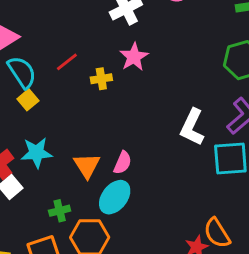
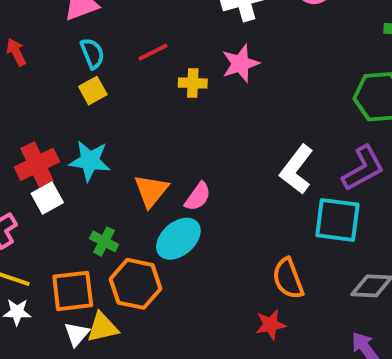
cyan semicircle: (22, 72) -> (92, 53), size x0.7
green cross: (60, 211) -> (104, 241), turned 30
orange semicircle: (217, 233) -> (288, 278), moved

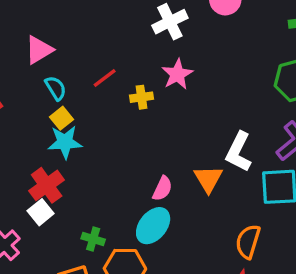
cyan star: (90, 161) -> (65, 142), moved
red cross: (37, 164) -> (47, 185), moved
orange triangle: (151, 191) -> (208, 179), moved
orange semicircle: (288, 278) -> (248, 242), turned 48

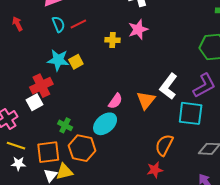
red line: (105, 78) -> (78, 24), moved
yellow square: (62, 118) -> (76, 62), moved

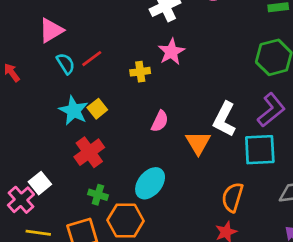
cyan star: (58, 60) -> (74, 111), turned 30
red cross: (41, 86) -> (89, 152), moved
pink semicircle: (115, 101) -> (160, 121), moved
white square: (34, 102) -> (40, 183), moved

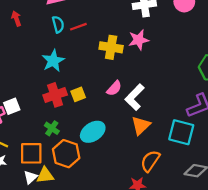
yellow cross: (140, 72) -> (111, 47), size x1.5
yellow square: (97, 109) -> (78, 94), moved
white L-shape: (224, 119) -> (135, 97), moved
orange triangle: (198, 143) -> (141, 126), moved

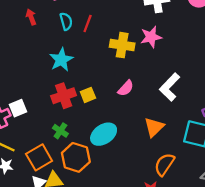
red arrow: (16, 19) -> (31, 17), moved
red line: (78, 27) -> (88, 24), turned -49
white L-shape: (135, 97) -> (170, 87), moved
orange square: (31, 153) -> (39, 157), turned -30

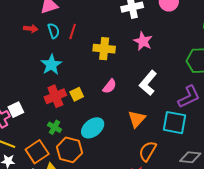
red arrow: (31, 17) -> (31, 29), moved, turned 120
pink star: (151, 37) -> (143, 41), moved, turned -30

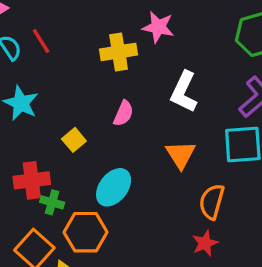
red line: (73, 32) -> (41, 41), turned -35
yellow cross: (104, 49) -> (119, 52), moved
red cross: (55, 96) -> (32, 180), moved, turned 30

